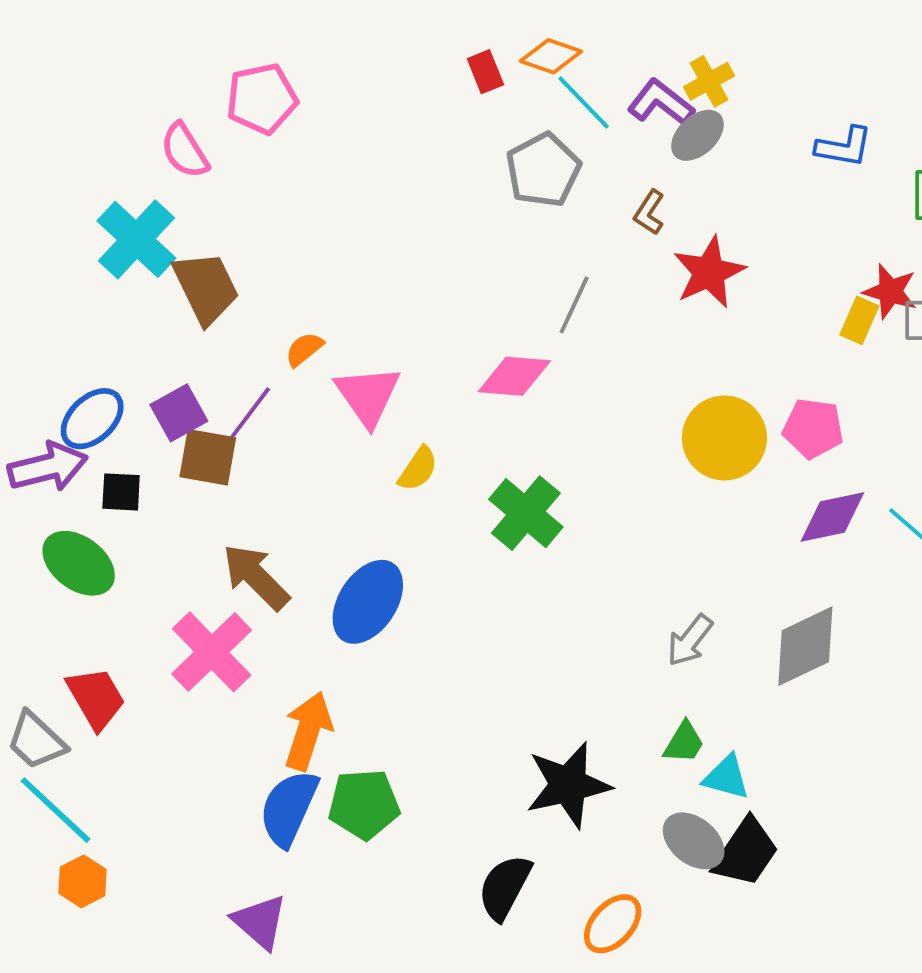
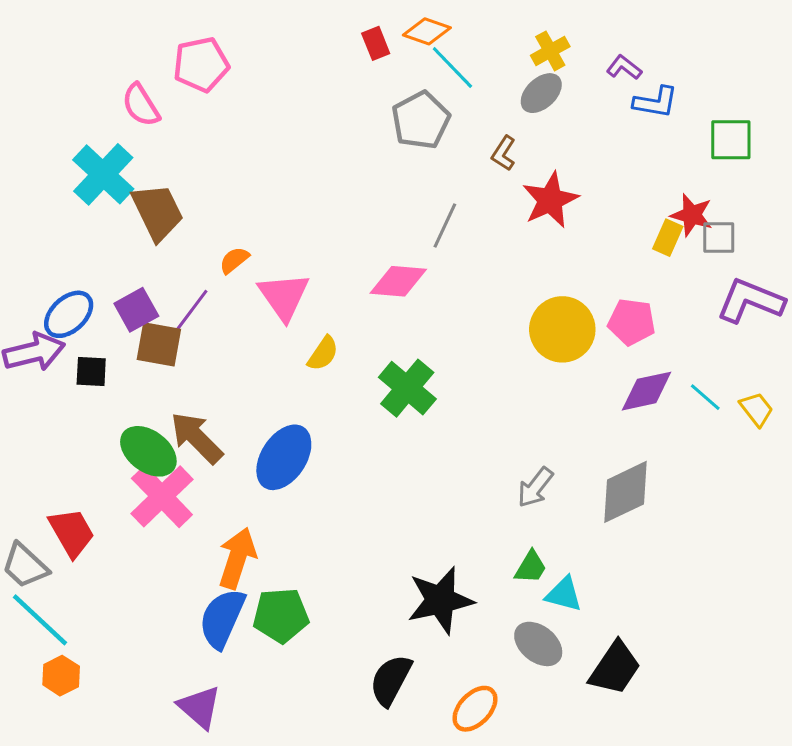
purple L-shape: (661, 103) -> (624, 67), moved, size x0.7
green ellipse: (79, 563) -> (148, 451), moved
black trapezoid: (746, 852) -> (615, 668), moved

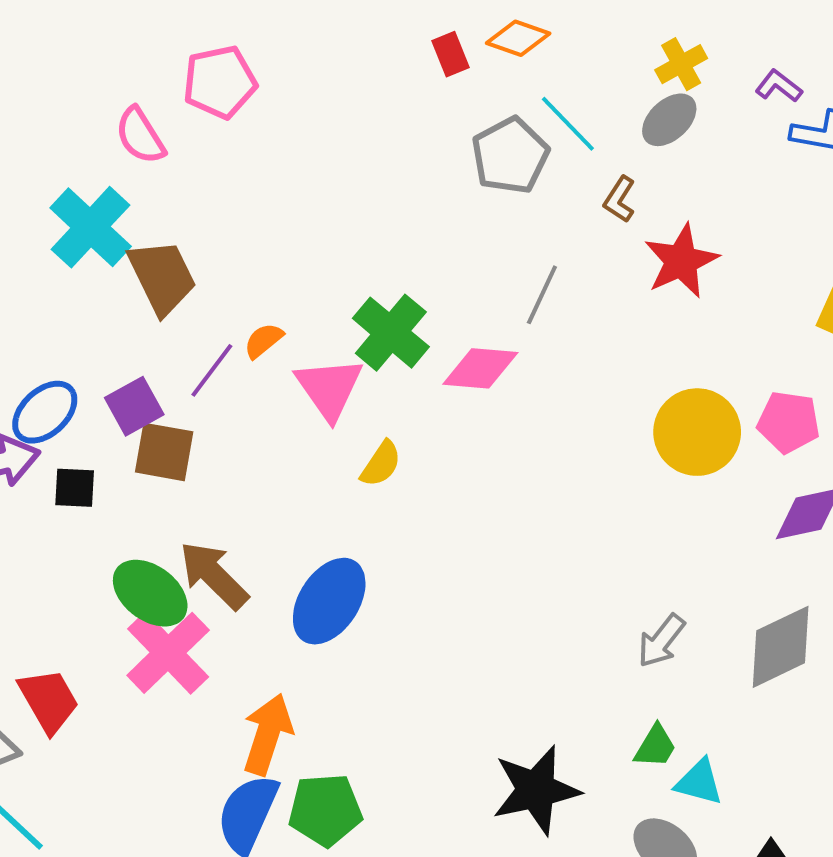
cyan line: (452, 67) -> (568, 124), moved
purple line: (192, 310) -> (212, 370), moved
green cross: (407, 388) -> (391, 333), moved

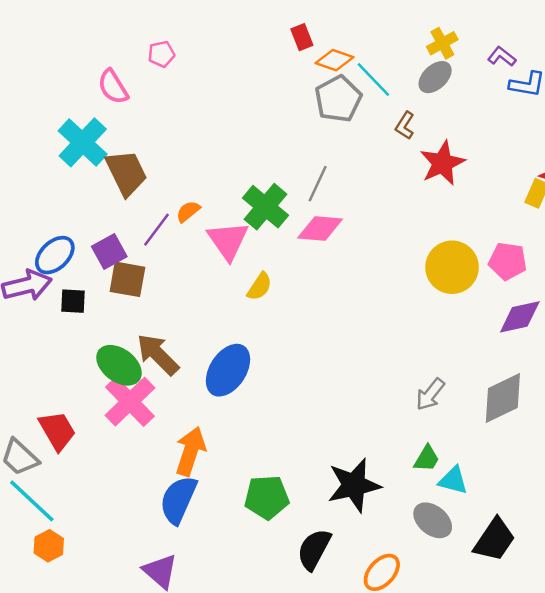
orange diamond: (518, 38) -> (335, 60), moved
pink pentagon: (220, 82) -> (161, 54), size x0.6
gray line: (542, 295) -> (318, 184), moved
green pentagon: (325, 810) -> (267, 497), moved

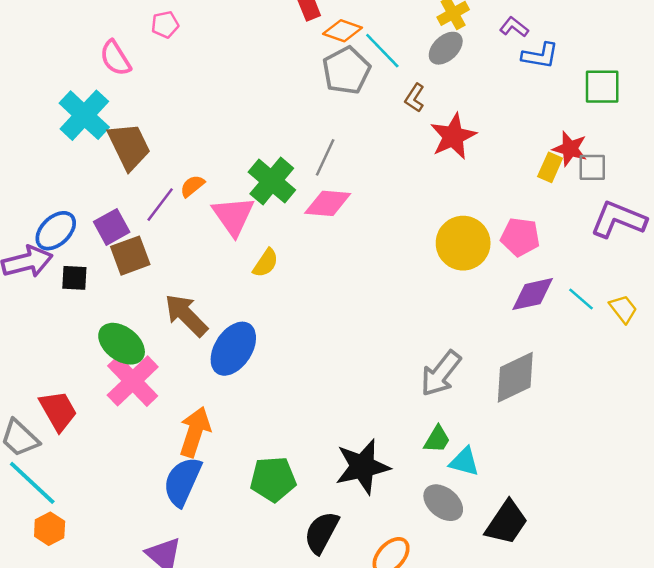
brown square: (127, 279) -> (130, 256), turned -30
brown arrow: (158, 354) -> (186, 315), moved
gray arrow: (430, 394) -> (441, 374), size x1.4

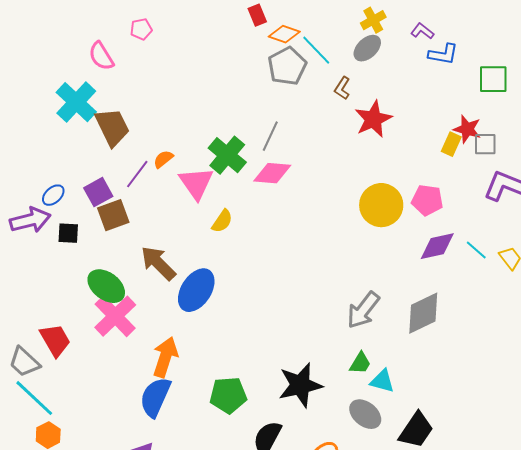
blue ellipse: (56, 231) -> (53, 195), size x0.7

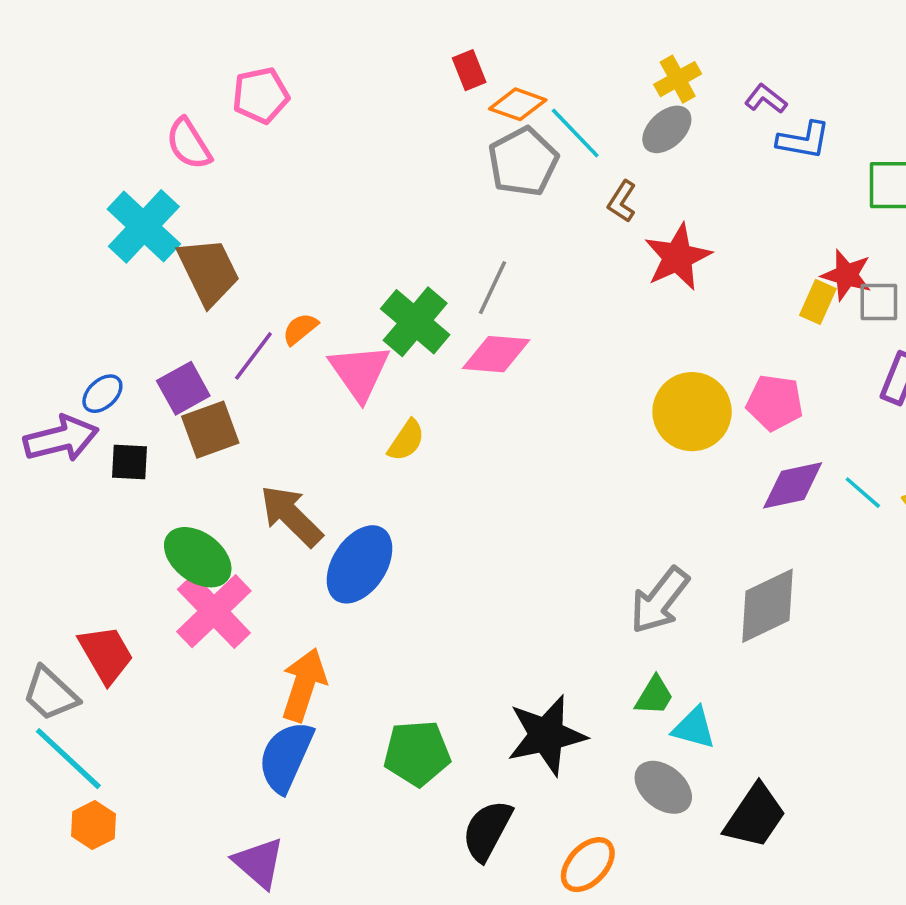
pink pentagon: (141, 29) -> (261, 95), size x1.4

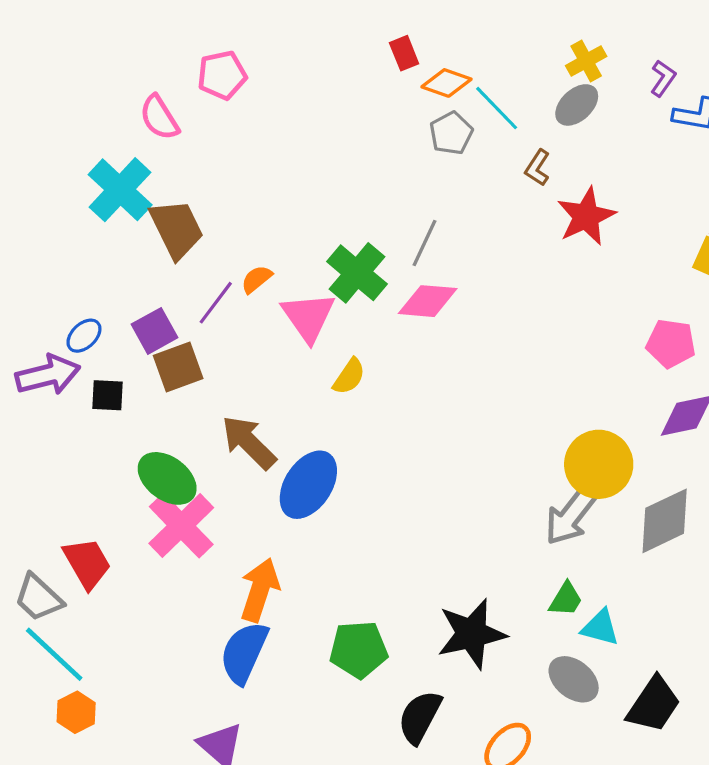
purple L-shape: (766, 99) -> (663, 78), turned 87
gray pentagon: (523, 162) -> (451, 133), size x0.7
yellow circle: (692, 412) -> (599, 464), moved

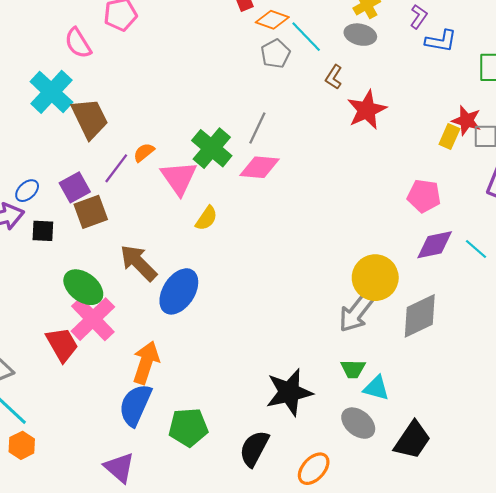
gray ellipse: (577, 105) -> (360, 35), turned 56
red trapezoid: (87, 563) -> (62, 345), moved
green trapezoid: (566, 599) -> (353, 369), turned 60
green pentagon: (359, 649) -> (188, 427), moved

